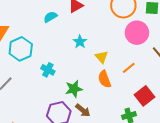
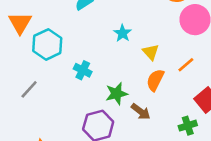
orange semicircle: (104, 79) -> (155, 80), turned 48
brown arrow: (83, 110) -> (141, 112), moved

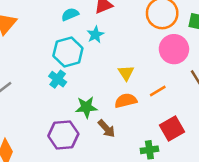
cyan star: (123, 33) -> (95, 35), moved
cyan hexagon: (47, 44) -> (68, 52), moved
orange semicircle: (155, 80) -> (126, 101), turned 40

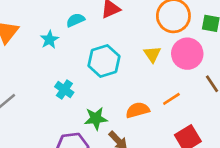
cyan star: (95, 35) -> (49, 40), moved
cyan hexagon: (68, 52) -> (104, 61), moved
yellow triangle: (126, 73) -> (152, 54), moved

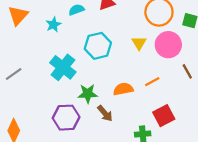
cyan cross: (64, 90) -> (63, 67), size x1.6

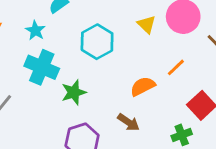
cyan cross: (63, 67) -> (42, 67), moved
green star: (88, 94) -> (74, 92), moved

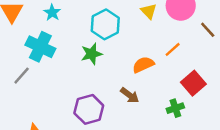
cyan cross: (42, 67) -> (40, 47), moved
green star: (74, 92) -> (92, 54), moved

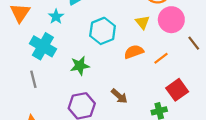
green star: (92, 54) -> (80, 66), moved
orange semicircle: (143, 65) -> (134, 52), moved
gray line: (22, 76) -> (33, 79), moved, turned -60

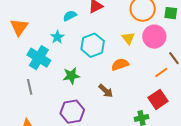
cyan star: (56, 17) -> (57, 37), moved
orange line: (161, 58) -> (161, 72), moved
brown arrow: (119, 96) -> (106, 91), moved

